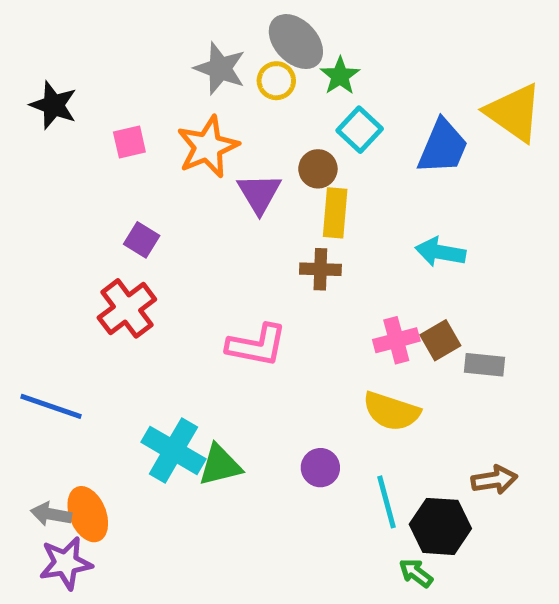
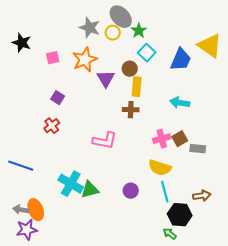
red cross: (127, 308) -> (52, 126), size x0.7
cyan line: (387, 502) -> (165, 192), moved

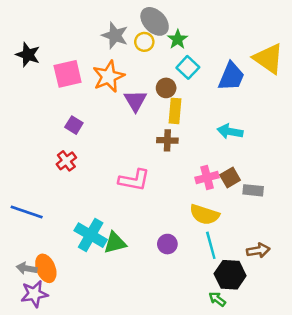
pink square: (53, 58) -> (68, 74), size x1.6

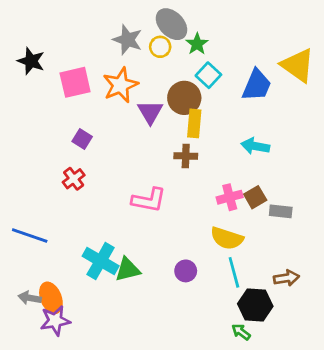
brown circle: (166, 88) -> (184, 98), size x1.5
purple star: (34, 294) -> (55, 321), moved

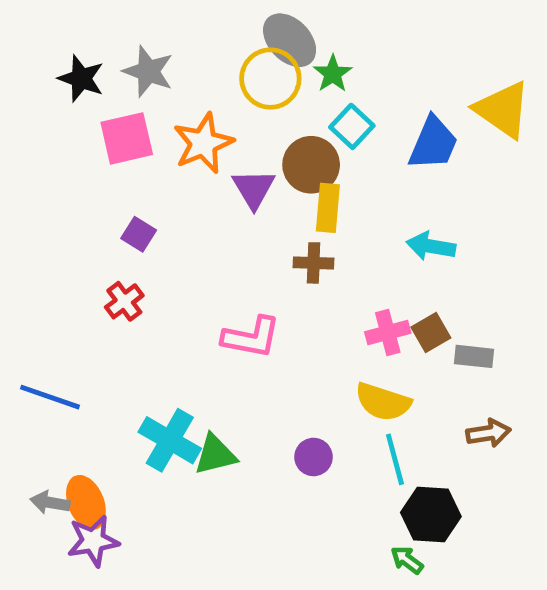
gray star: (128, 40) -> (148, 71), moved
yellow circle: (160, 47) -> (270, 79), size x1.6
black star: (31, 61) -> (81, 79), moved
brown arrow: (286, 278) -> (488, 433), moved

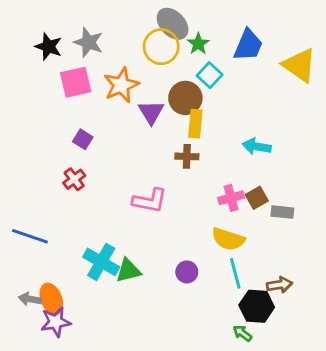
blue trapezoid: (433, 143) -> (248, 45), moved
brown arrow: (488, 433) -> (280, 285), moved

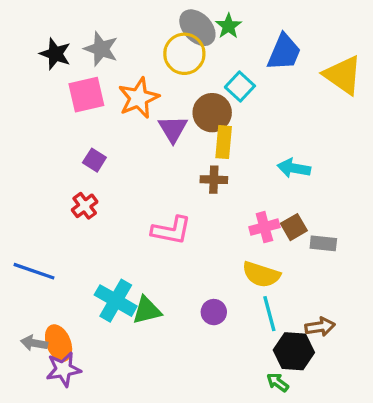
green star: (198, 44) -> (229, 26), moved

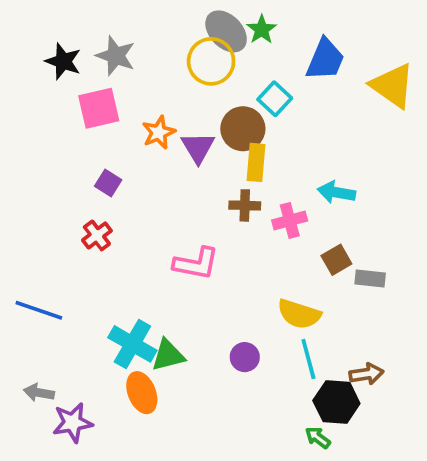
orange star: (139, 98) -> (159, 132), moved, size x0.7
pink cross: (264, 227) -> (290, 220), moved
orange ellipse: (59, 343) -> (142, 393), moved

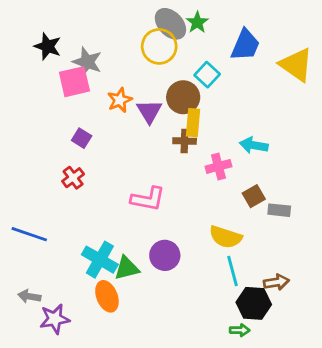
gray star: (116, 56) -> (87, 62), moved
brown cross: (245, 205) -> (185, 141), moved
purple circle: (245, 357) -> (165, 255), moved, size x1.4
green arrow: (318, 438) -> (240, 330), turned 144

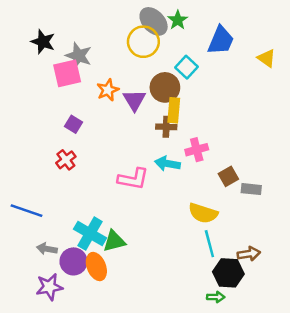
yellow triangle: (296, 65) -> (267, 58), size x0.6
cyan arrow: (254, 145) -> (167, 164), moved
purple circle: (165, 255) -> (73, 261), moved
gray arrow: (29, 296) -> (47, 249), moved

